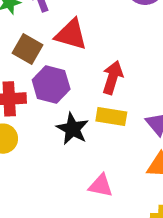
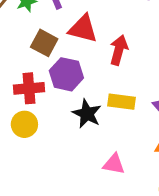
red arrow: (113, 78) -> (119, 50), moved

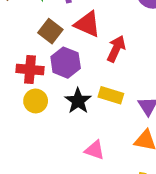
yellow circle: (24, 124) -> (36, 101), moved

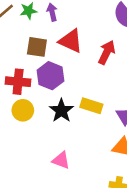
brown square: (50, 31) -> (37, 47), turned -30
red arrow: (116, 49) -> (107, 52), moved
pink triangle: (95, 150) -> (61, 160), moved

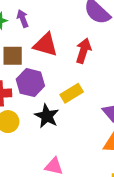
yellow rectangle: (91, 106) -> (72, 93), moved, turned -40

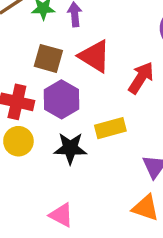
black star: (47, 116) -> (70, 148), turned 30

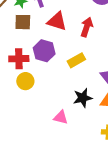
brown square: (48, 58) -> (23, 22), moved
black star: (70, 148) -> (83, 98), moved

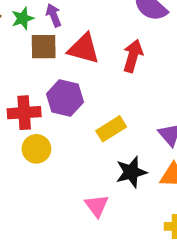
brown square: (23, 22) -> (44, 47), moved
yellow rectangle: (76, 60) -> (111, 129), moved
pink triangle: (61, 117) -> (97, 206), turned 42

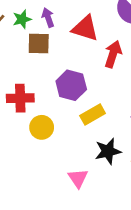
red triangle: (84, 49) -> (85, 28), moved
purple hexagon: (65, 98) -> (71, 85), moved
yellow circle: (36, 149) -> (42, 127), moved

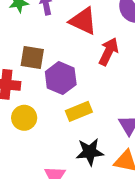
brown square: (39, 44) -> (32, 58), moved

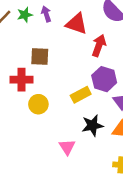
purple hexagon: (61, 78) -> (104, 79), moved

